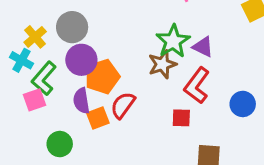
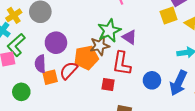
purple circle: (81, 60) -> (56, 43), moved
orange pentagon: (102, 77) -> (86, 58), moved
red L-shape: (197, 85) -> (122, 63), turned -35

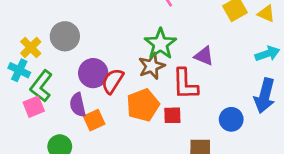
purple triangle: (129, 37) -> (204, 56), moved
orange pentagon: (86, 58) -> (143, 105), moved
red semicircle: (69, 70) -> (113, 81), moved
blue circle: (152, 80) -> (231, 119), moved

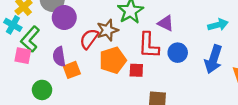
brown star: (152, 66) -> (107, 30), moved
purple circle: (93, 73) -> (64, 17), moved
pink square: (34, 107) -> (23, 56), turned 30
blue circle: (231, 119) -> (178, 53), moved

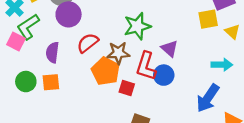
brown star: (107, 30) -> (118, 53), moved
blue circle: (178, 53) -> (164, 75), moved
orange pentagon: (113, 60) -> (106, 71), turned 30
orange square: (72, 70) -> (51, 82), moved

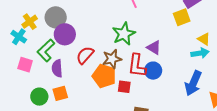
green L-shape: (28, 27) -> (46, 50), moved
yellow triangle: (232, 32) -> (204, 39), moved

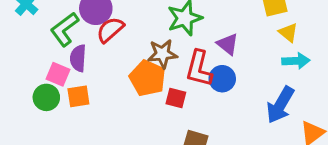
yellow triangle: (204, 39) -> (288, 33), moved
red semicircle: (85, 55) -> (110, 30), moved
pink square: (25, 65) -> (58, 74), moved

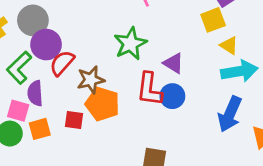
brown star: (162, 54) -> (91, 80), moved
cyan arrow: (296, 61) -> (239, 71), size x1.4
red square: (176, 98) -> (74, 120), moved

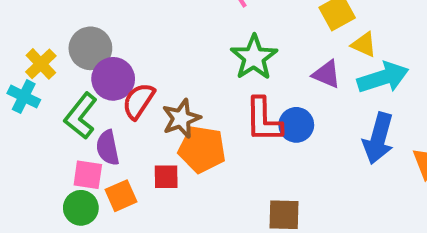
green star: (130, 44) -> (254, 57), moved
purple triangle: (173, 63) -> (327, 74), moved

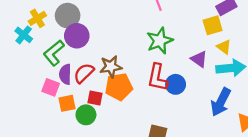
red semicircle: (139, 101) -> (84, 73), moved
orange pentagon: (202, 149) -> (119, 87), turned -30
green circle: (81, 208) -> (86, 115), moved

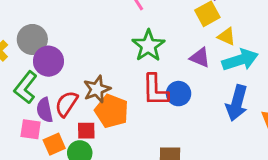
orange pentagon: (119, 87) -> (112, 111), turned -30

